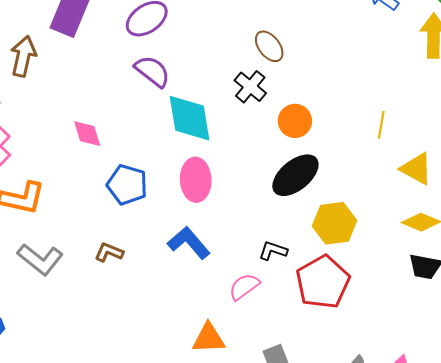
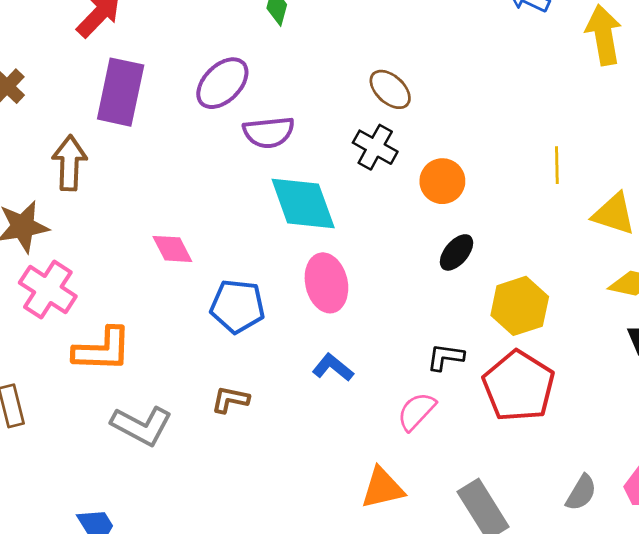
purple semicircle: (152, 71) -> (269, 132), moved, turned 147
black ellipse: (295, 175) -> (456, 252), size x0.6
blue L-shape: (189, 243) -> (333, 367), size x0.7

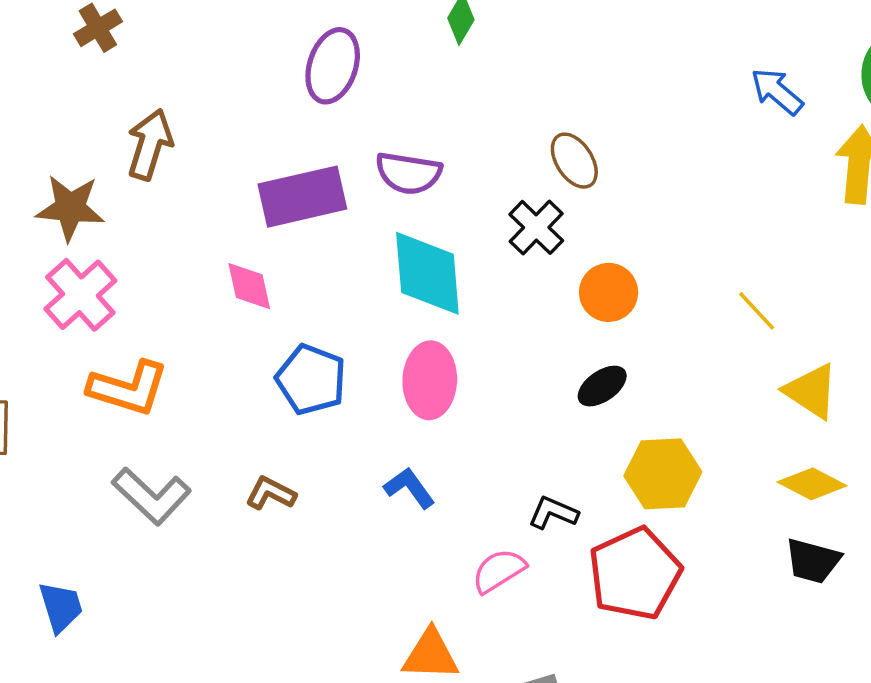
purple ellipse: (222, 83) -> (333, 66), moved, turned -42
purple rectangle: (121, 92) -> (302, 197), moved, turned 50
yellow line: (557, 165) -> (757, 311), turned -57

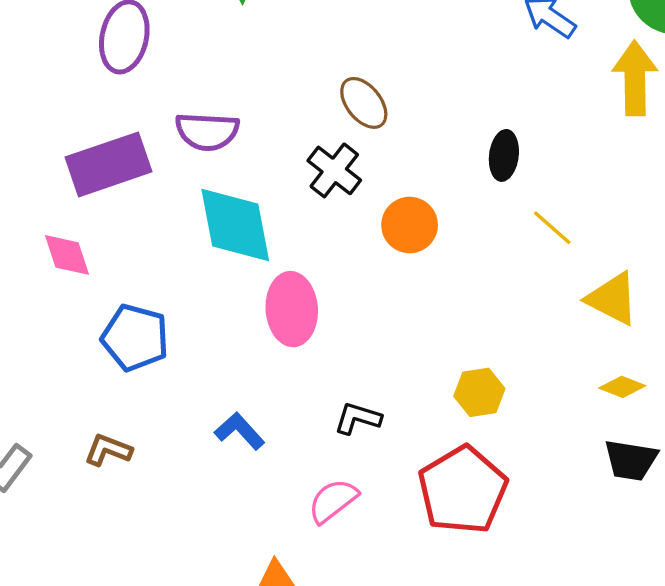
pink ellipse: (430, 380) -> (292, 309), moved
black ellipse: (602, 386) -> (504, 155), moved, turned -42
yellow hexagon: (663, 474) -> (479, 392), size x0.7
yellow diamond: (812, 484) -> (622, 387), size x0.7
black L-shape: (553, 513) -> (358, 418), moved

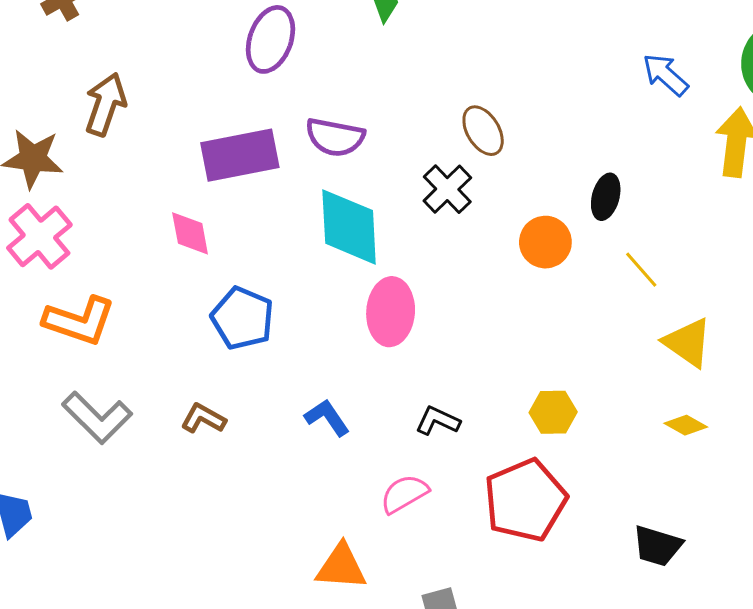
orange circle: (410, 225) -> (545, 242), moved
black trapezoid: (631, 460) -> (657, 546), moved

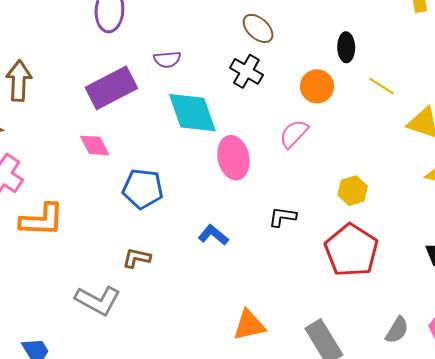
purple semicircle: (335, 137) -> (167, 59), size x0.7
gray L-shape: (97, 417) -> (98, 300), moved
pink semicircle: (404, 494) -> (294, 134), moved

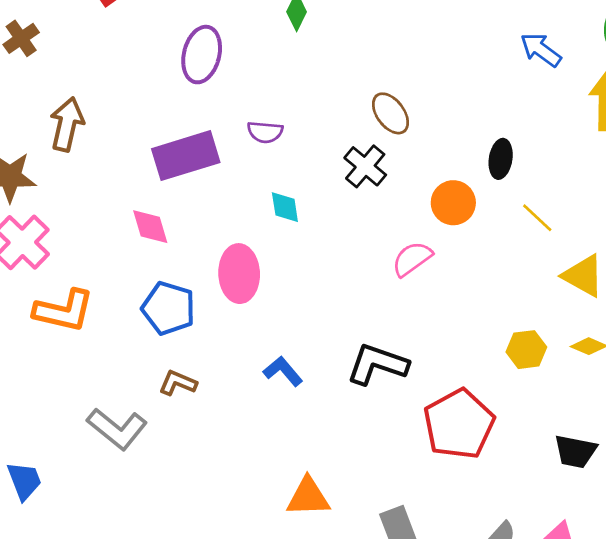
cyan diamond: (192, 113) -> (285, 207), size x0.5
pink ellipse: (233, 158) -> (239, 274), moved
blue pentagon: (143, 189) -> (168, 308), moved
yellow hexagon: (353, 191) -> (526, 350), moved
black L-shape: (282, 217) -> (377, 364), size x1.6

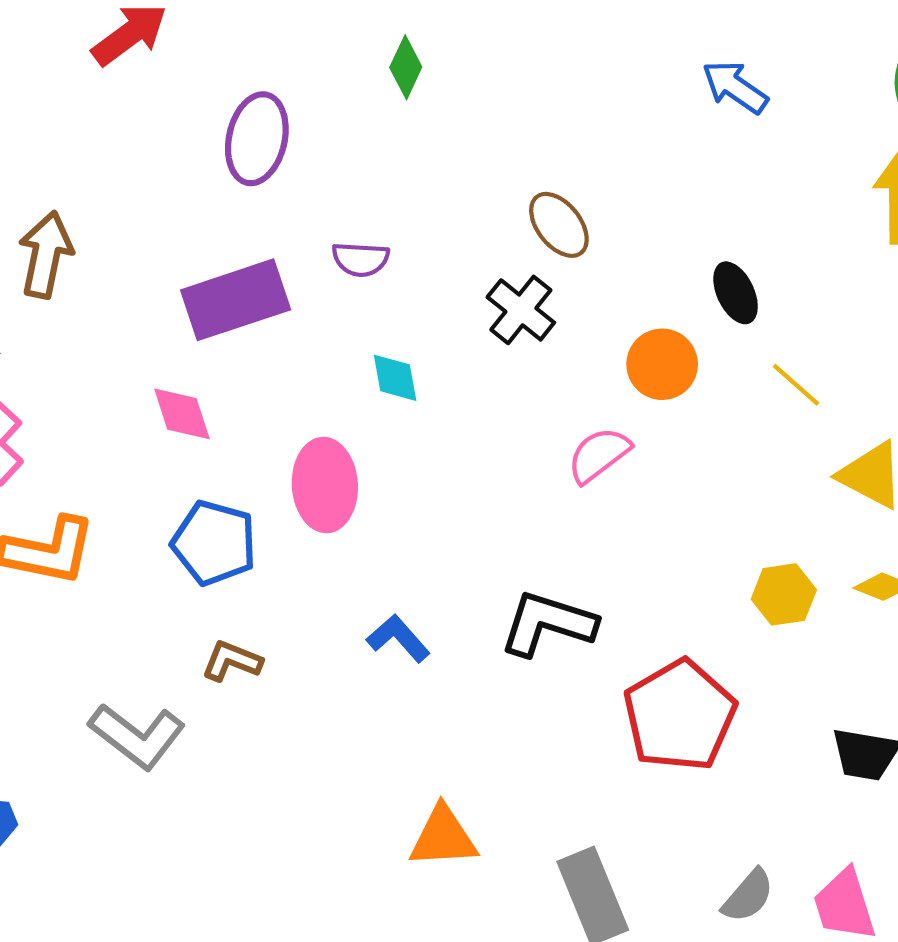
blue arrow: (541, 50) -> (735, 87), moved
black ellipse: (501, 159) -> (736, 293), turned -33

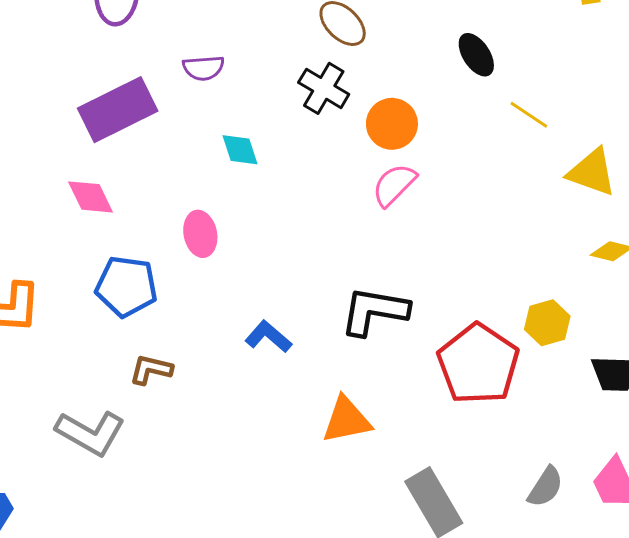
orange circle: (662, 364) -> (392, 124), moved
pink ellipse: (325, 485) -> (200, 234), size x0.7
yellow hexagon: (784, 594) -> (547, 323), moved
orange triangle: (443, 837) -> (347, 420), moved

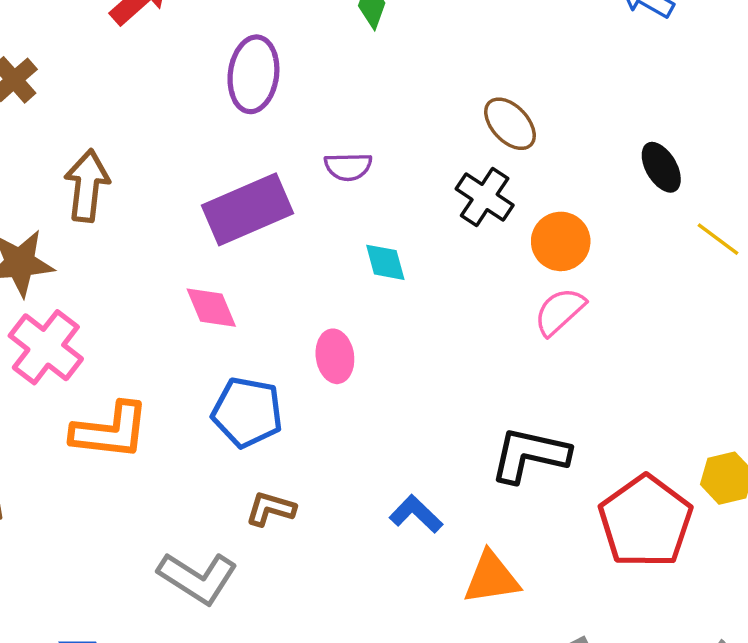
blue L-shape: (268, 337) -> (416, 514), moved

